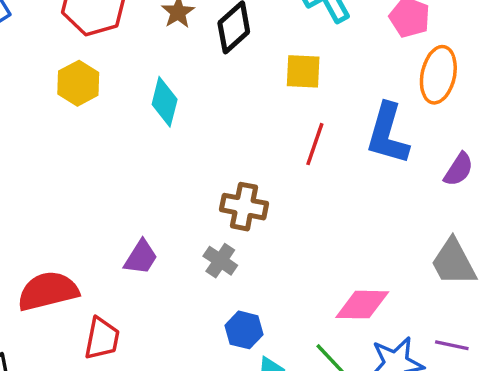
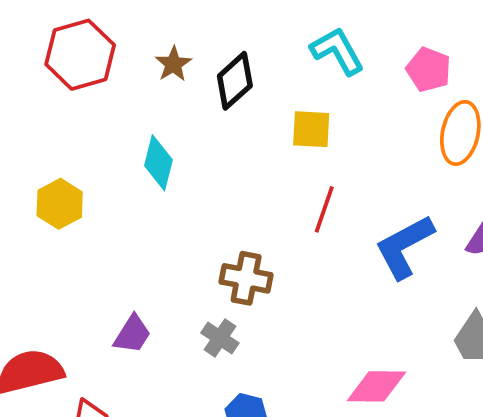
yellow hexagon: (78, 83) -> (60, 204), moved
blue L-shape: (388, 134) -> (404, 247), moved, turned 46

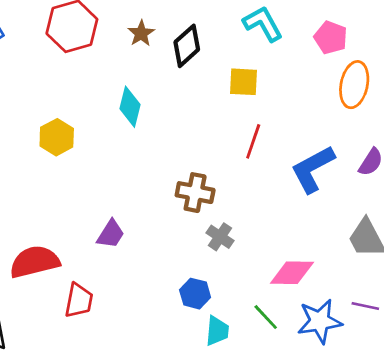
gray cross: (220, 338) -> (220, 237), moved

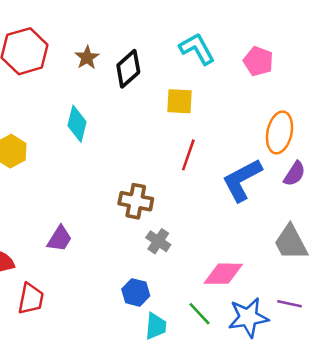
orange ellipse: (354, 85) -> (280, 132), moved

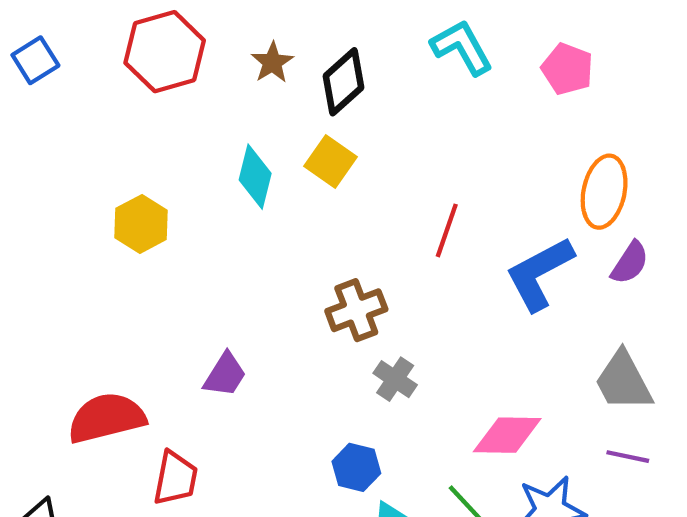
yellow square: (180, 101) -> (331, 162), moved, turned 32
brown cross: (136, 201) -> (356, 310), turned -32
purple line: (290, 304) -> (628, 457), moved

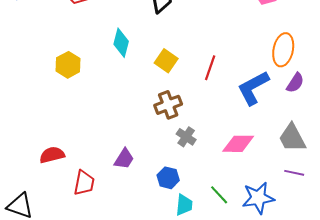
yellow square: (331, 162) -> (166, 61), moved
purple trapezoid: (225, 375) -> (124, 159), moved
red semicircle: (106, 418) -> (52, 155), size x0.7
pink diamond: (507, 435) -> (238, 144), moved

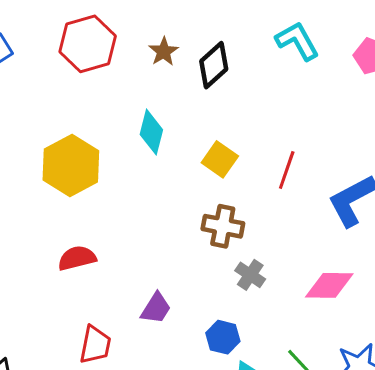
yellow hexagon: (68, 65) -> (71, 165), size x1.5
brown cross: (168, 105) -> (223, 226), turned 32
red semicircle: (52, 155) -> (77, 258), moved

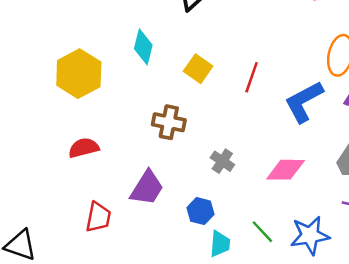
brown cross: (223, 226) -> (169, 122), moved
purple trapezoid: (156, 308) -> (147, 188), size x1.4

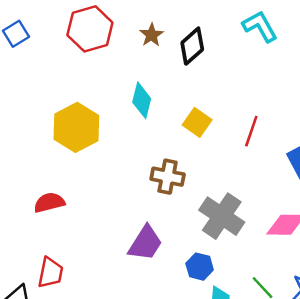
red semicircle: (84, 148) -> (49, 203), moved
gray cross: (222, 161) -> (222, 216), size x1.8
red trapezoid: (98, 217) -> (51, 273), moved

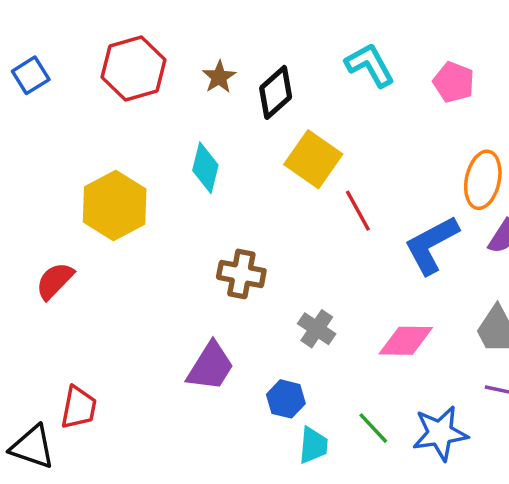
yellow square: (197, 122) -> (313, 159), moved, size x1.4
red line: (251, 131) -> (358, 211), turned -48
red semicircle: (49, 203) -> (55, 281), moved, turned -32
gray cross: (222, 216) -> (317, 329), size x0.6

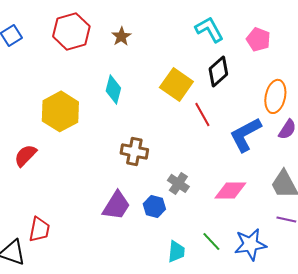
black diamond: (276, 92) -> (218, 71), moved
blue hexagon: (286, 399) -> (154, 206), moved

